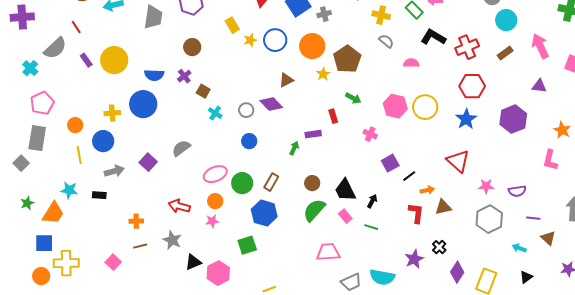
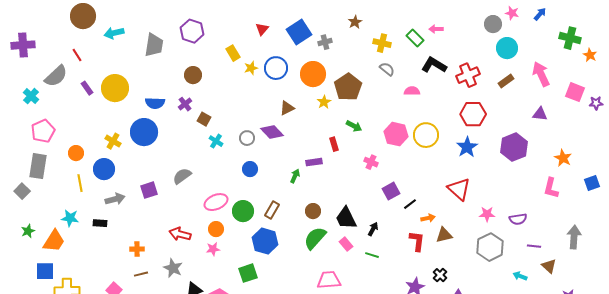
yellow cross: (112, 113) -> (113, 141), turned 35
purple square: (148, 162) -> (149, 190), turned 30

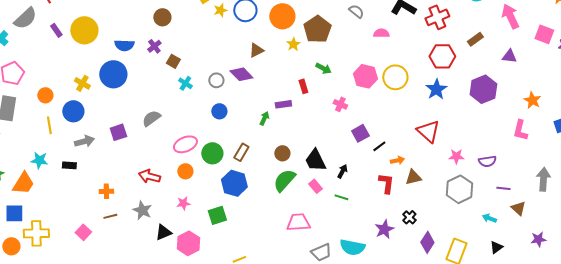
brown rectangle: (506, 81) -> (475, 39), moved
pink star: (213, 249) -> (183, 203), moved

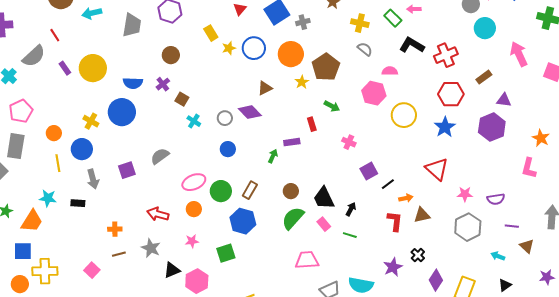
purple triangle: (509, 56) -> (504, 100), moved
pink hexagon: (365, 76) -> (374, 93), moved
gray arrow: (84, 141) -> (93, 179), turned 90

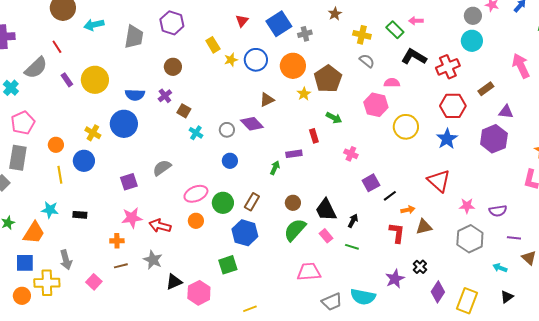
cyan circle: (485, 28) -> (472, 41), moved
gray arrow: (93, 179) -> (66, 260), moved
pink star: (192, 241) -> (132, 218), moved, size x1.5

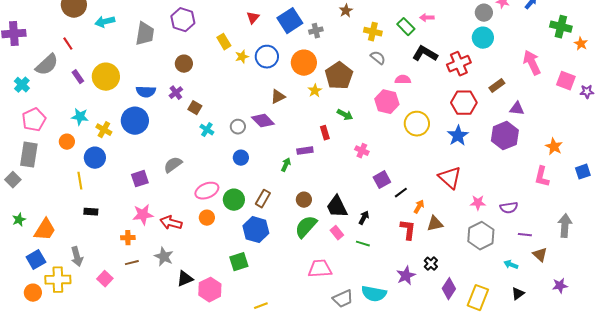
yellow line: (60, 175) -> (80, 181), moved
cyan star: (50, 210) -> (80, 117), moved
orange arrow: (408, 210) -> (419, 207), turned -48
blue square: (25, 263) -> (36, 260), turned -30

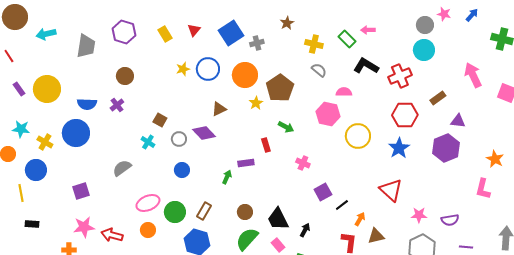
yellow rectangle: (224, 42) -> (165, 34), moved
brown square: (195, 108) -> (160, 120), moved
gray semicircle: (173, 165) -> (122, 168), moved

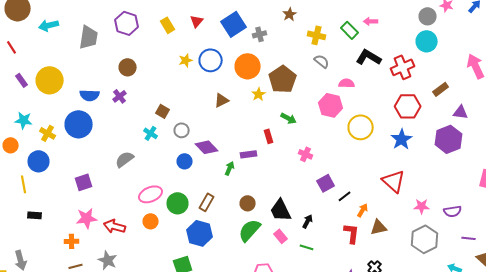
purple diamond: (204, 133) -> (207, 147), moved

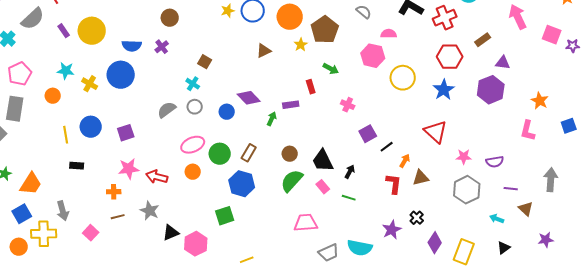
gray circle: (182, 130) -> (195, 107), moved
blue circle: (39, 161) -> (91, 127), moved

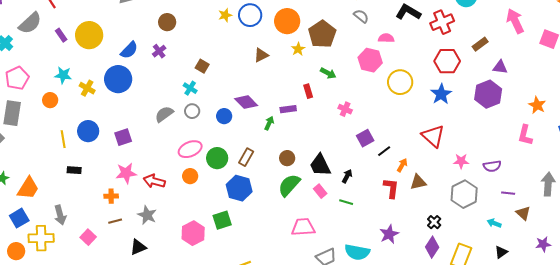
blue semicircle: (132, 46) -> (129, 50), turned -48
black cross: (417, 218) -> (434, 222), moved
black triangle: (171, 233) -> (138, 247), moved
pink hexagon: (196, 244) -> (193, 233), moved

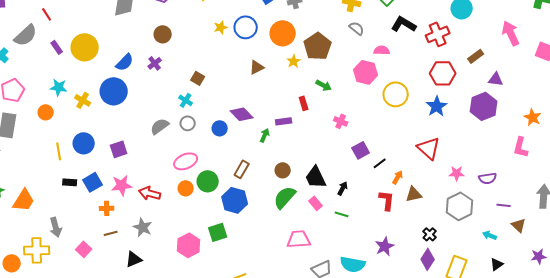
green circle: (217, 158) -> (208, 181), moved
blue square: (19, 218) -> (93, 182), moved

